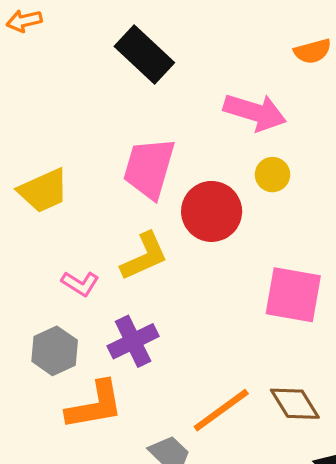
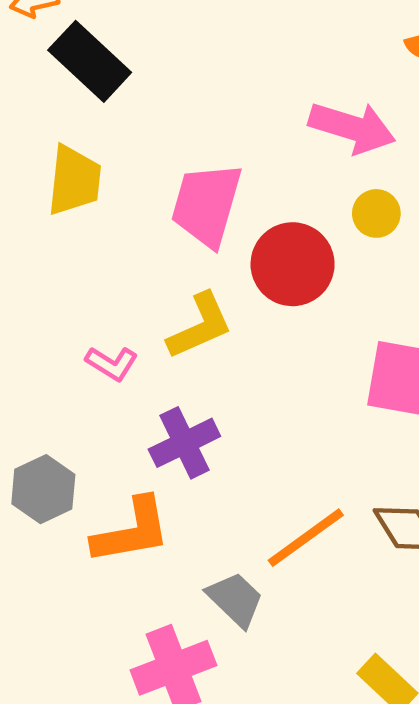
black rectangle: (144, 54) -> (90, 61), moved
yellow trapezoid: (43, 191) -> (74, 180), moved, turned -60
gray hexagon: (55, 351) -> (43, 489), moved

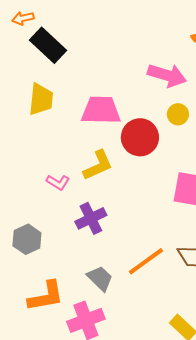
pink trapezoid: (207, 205) -> (101, 110), turned 75
orange L-shape: (132, 531) -> (46, 296), moved
gray trapezoid: (235, 599) -> (100, 278), moved

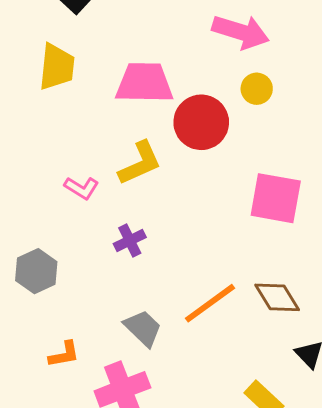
purple cross: (91, 218) -> (130, 240), size x0.7
orange L-shape: (46, 296) -> (64, 354), size x0.6

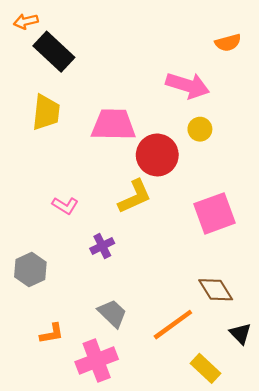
yellow L-shape: (140, 163) -> (135, 197), moved
pink square: (276, 198) -> (215, 213), turned -30
orange line: (210, 303) -> (173, 325), moved

